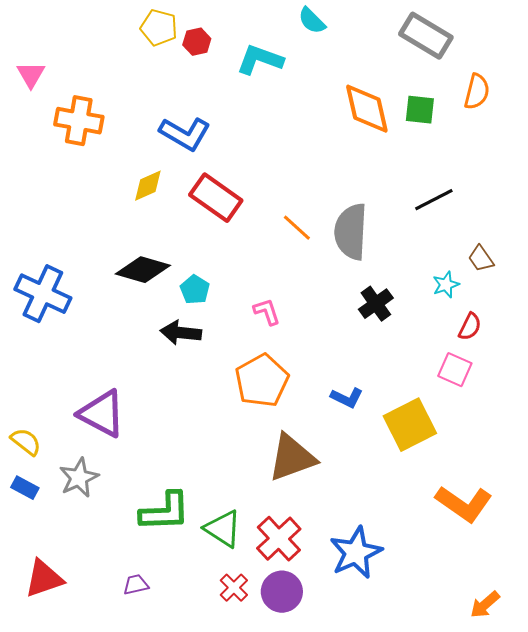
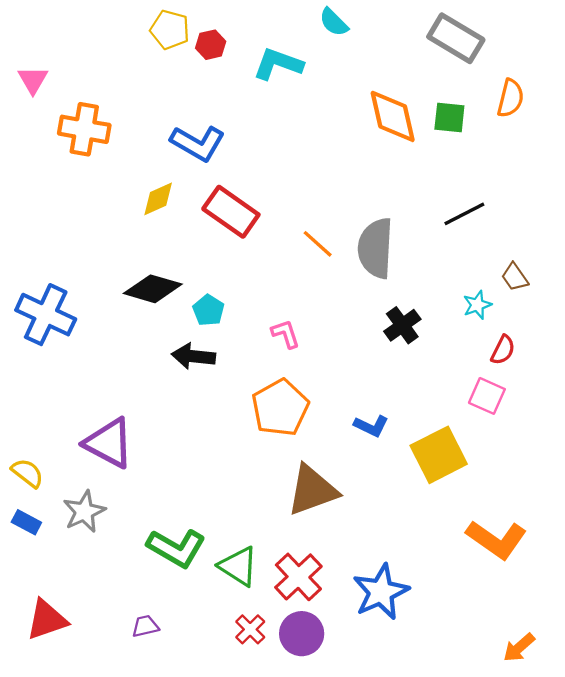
green L-shape: (165, 512) -> (176, 548), turned 32

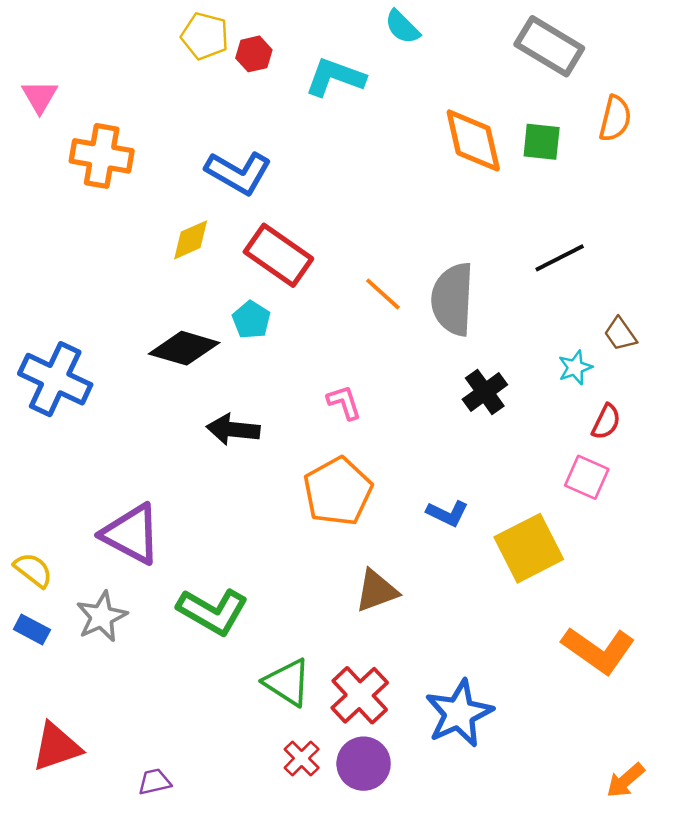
cyan pentagon: (208, 310) -> (251, 320), moved
brown triangle: (312, 490) -> (376, 591), size x0.7
green L-shape: (176, 548) -> (213, 611), moved
purple trapezoid: (145, 626) -> (155, 782), moved

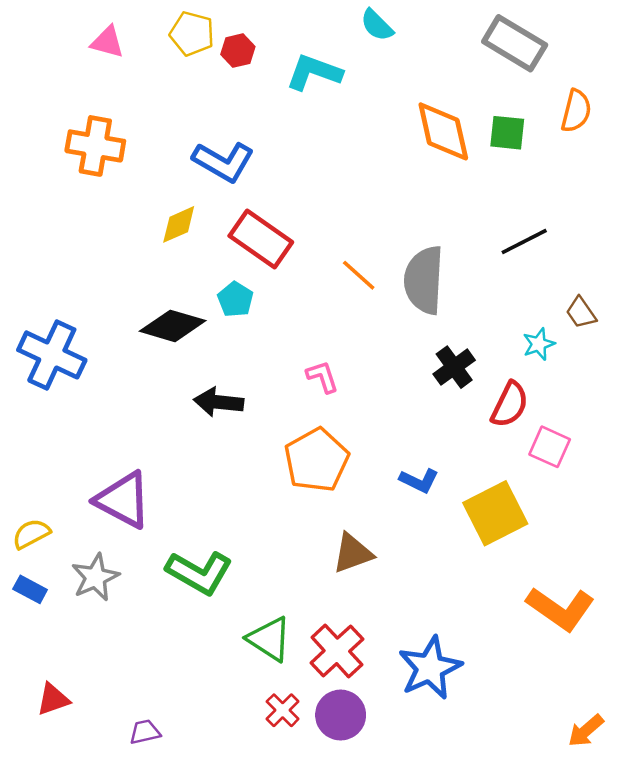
pink triangle: (40, 97) -> (107, 42), moved, turned -45
red semicircle: (606, 422) -> (510, 405), moved, size x1.4
yellow semicircle: (33, 570) -> (31, 534), turned -66
red triangle: (56, 747) -> (53, 699), size x0.7

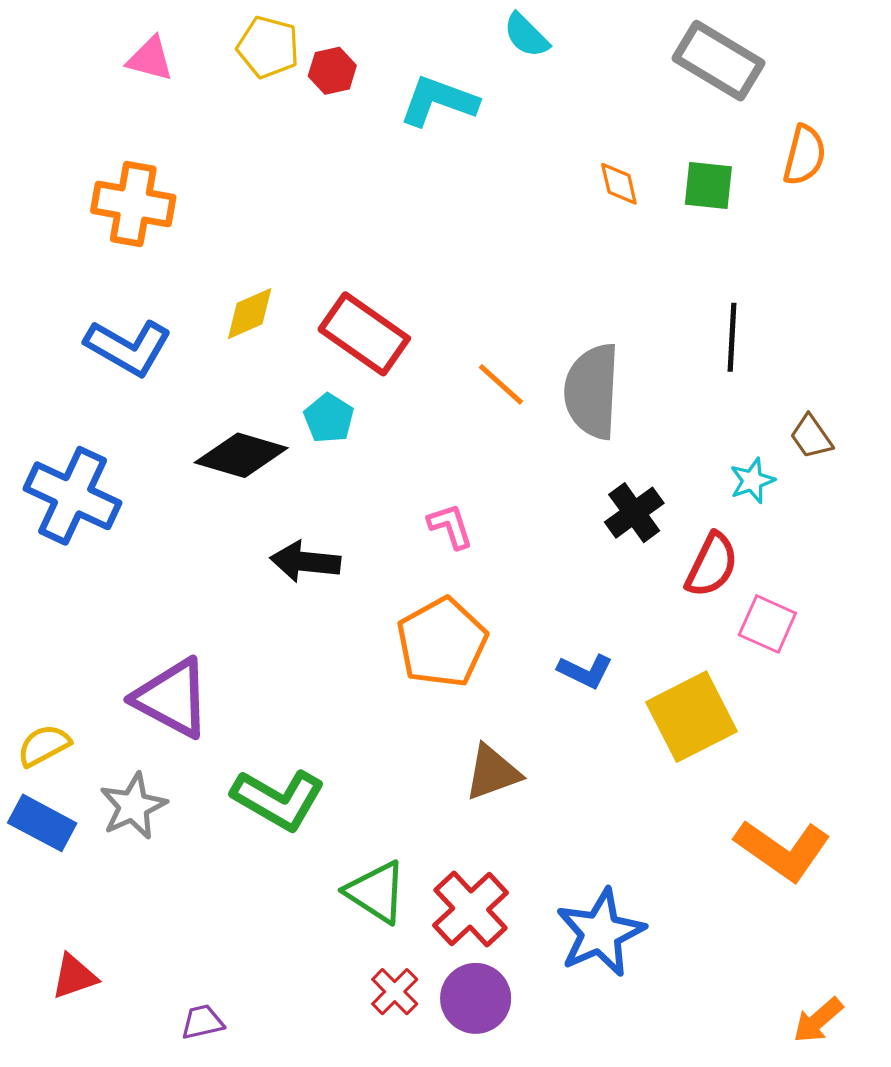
orange diamond: (443, 131) -> (619, 184), size x0.5
blue L-shape: (223, 162) -> (128, 347), moved
black line: (524, 241) -> (732, 337), turned -60
blue rectangle: (30, 589) -> (42, 823), size x1.4

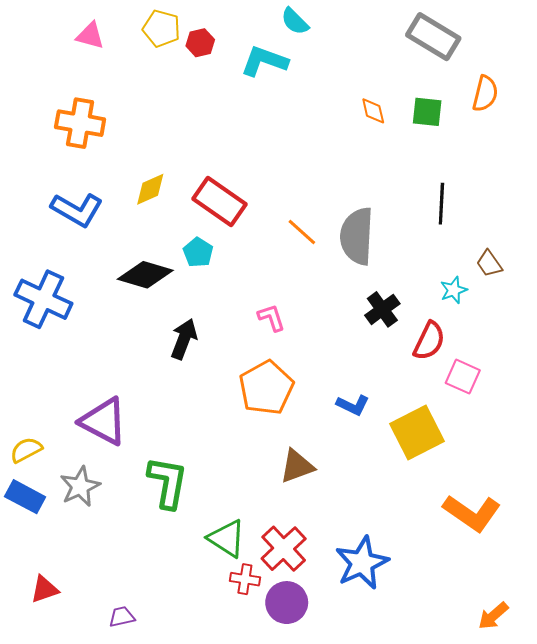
cyan semicircle: (526, 35) -> (295, 21), moved
black arrow: (305, 562) -> (184, 339), turned 105
green L-shape: (278, 799) -> (168, 482), turned -110
red cross: (395, 992) -> (245, 579), moved, turned -36

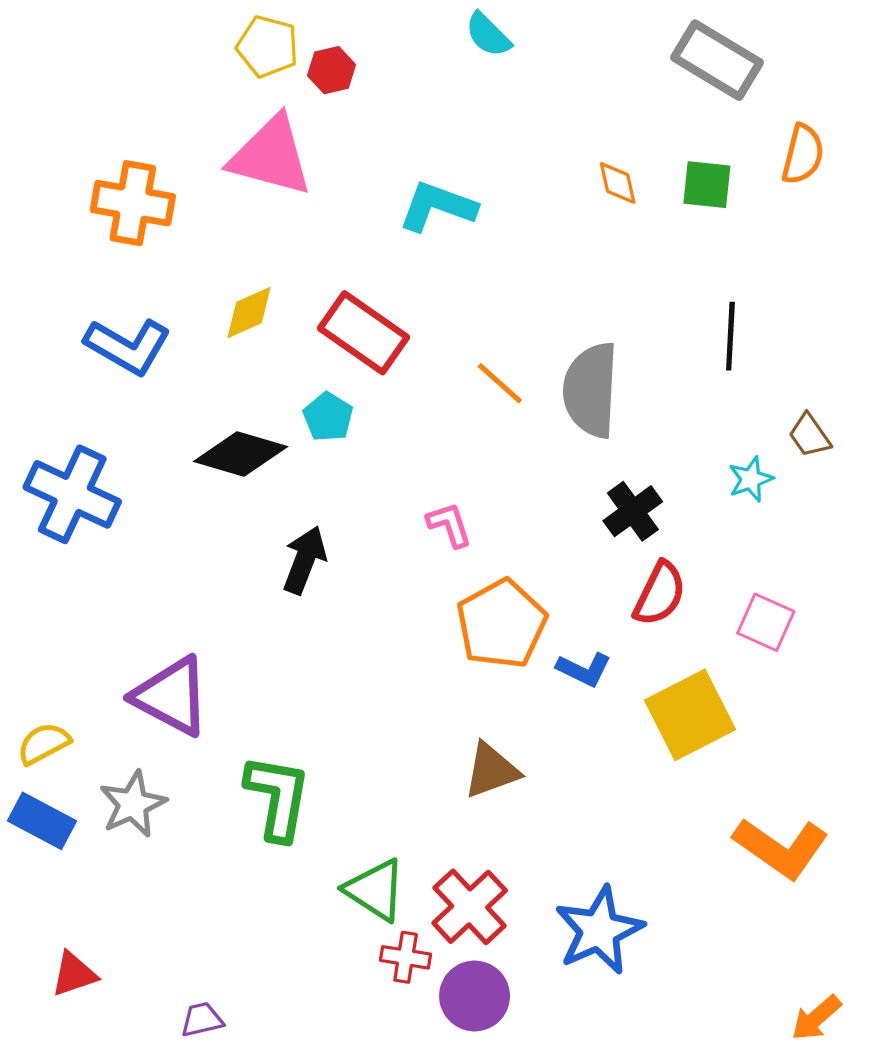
pink triangle: (90, 36) -> (271, 156), moved, size x1.8
cyan L-shape: (264, 61) -> (438, 206), moved
red semicircle: (429, 341) -> (660, 594), moved
orange pentagon: (266, 388) -> (501, 624), moved

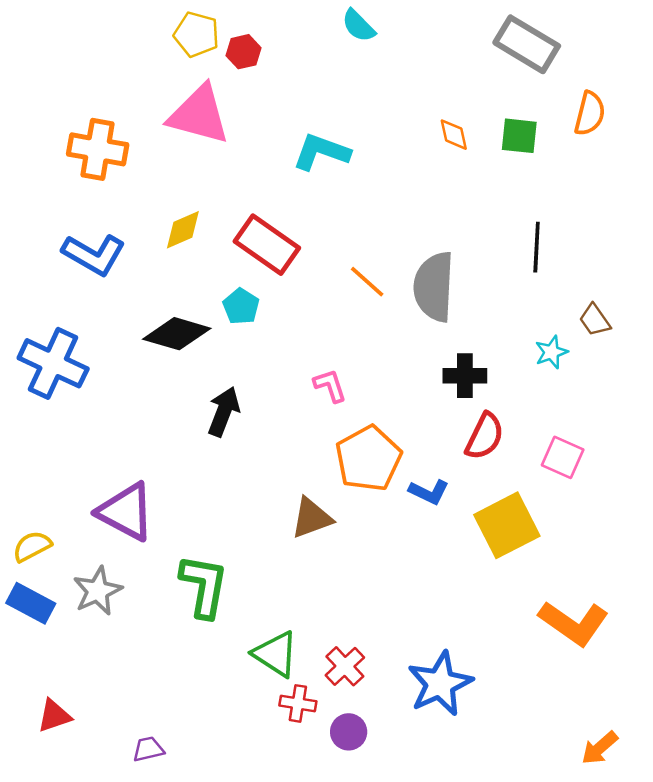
black cross: (633, 511) -> (465, 376), turned 36
brown triangle: (491, 770) -> (311, 518), moved
red cross: (470, 907) -> (345, 666), size x0.7
purple circle: (475, 996) -> (349, 732), size x0.7

